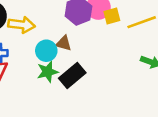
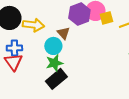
brown triangle: (64, 43) -> (63, 33), moved, turned 32
black rectangle: (72, 75) -> (56, 79), moved

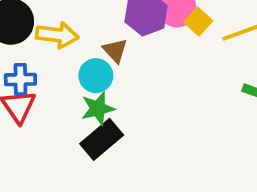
yellow square: (106, 18) -> (198, 21), turned -32

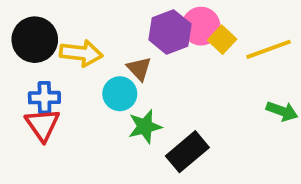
green star: (98, 108) -> (145, 127), moved
black rectangle: (102, 139) -> (187, 152), moved

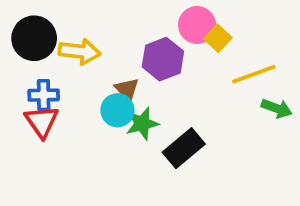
purple hexagon: (170, 32) -> (163, 59), moved
yellow line: (269, 49) -> (254, 74), moved
brown triangle: (139, 69) -> (127, 89), moved
cyan circle: (120, 94) -> (117, 110), moved

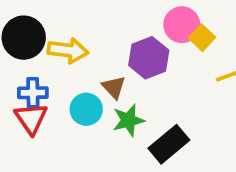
cyan circle: (117, 110) -> (86, 109), moved

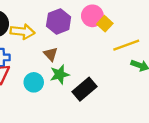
purple hexagon: (149, 58) -> (59, 21), moved
cyan circle: (86, 109) -> (34, 82), moved

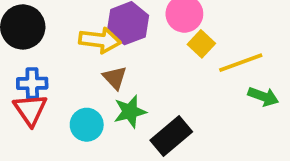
yellow square: (105, 24) -> (201, 44), moved
yellow arrow: (22, 32) -> (100, 40), moved

